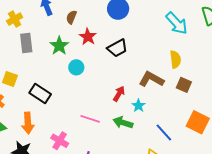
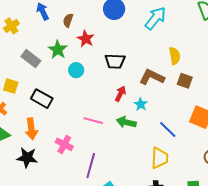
cyan arrow: (177, 23) -> (155, 18), moved, turned -95
gray rectangle: (26, 43) -> (31, 59), moved, turned -42
black trapezoid: (117, 48) -> (115, 61), moved, turned 35

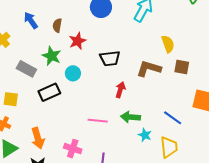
red star: (86, 39) -> (77, 41), turned 30
black rectangle: (42, 99) -> (49, 92), moved, turned -45
cyan star: (141, 104) -> (145, 135), moved

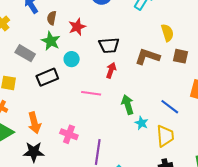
brown semicircle: (57, 25) -> (52, 18), moved
red arrow: (120, 90) -> (111, 70), moved
green arrow: (130, 117) -> (128, 105), turned 66
pink line: (98, 121) -> (91, 93), moved

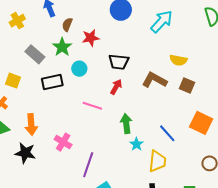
yellow semicircle: (167, 33) -> (178, 60), turned 108

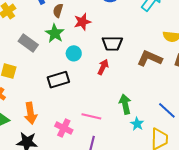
black rectangle: (52, 82) -> (58, 80), moved
red arrow: (116, 87) -> (103, 67), moved
pink line: (92, 106) -> (91, 116), moved

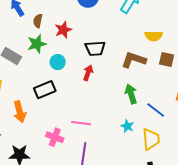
green star: (55, 33) -> (37, 44), turned 30
green arrow: (125, 104) -> (131, 94), moved
orange arrow: (31, 113) -> (20, 112), moved

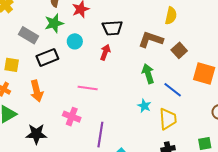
yellow semicircle: (154, 36) -> (171, 16), turned -78
brown square: (167, 59) -> (179, 50), moved, turned 35
black rectangle: (45, 90) -> (47, 57), moved
pink line: (81, 123) -> (88, 88), moved

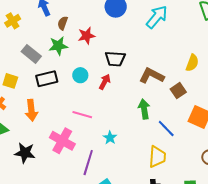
yellow semicircle: (171, 16) -> (192, 63), moved
cyan circle: (75, 41) -> (80, 75), moved
cyan star: (144, 106) -> (110, 138), moved
pink cross: (72, 117) -> (62, 141), size x1.4

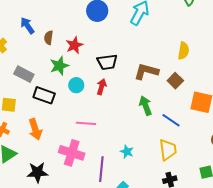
green star: (58, 46) -> (59, 66), moved
black rectangle: (47, 79) -> (44, 95), turned 45
cyan star: (110, 138) -> (127, 152), moved

